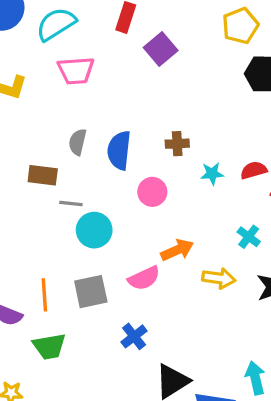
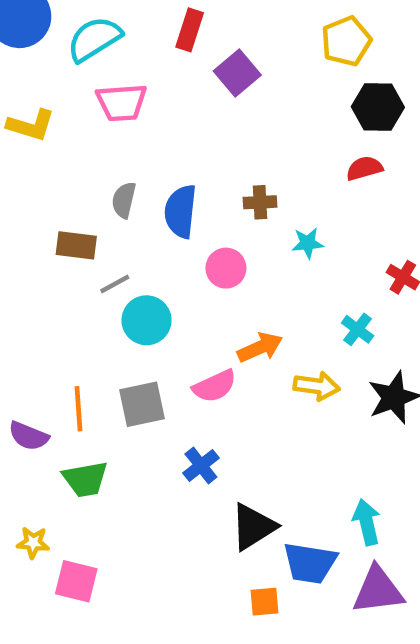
red semicircle: (254, 170) -> (364, 168), moved
gray line: (71, 203) -> (115, 284), turned -35

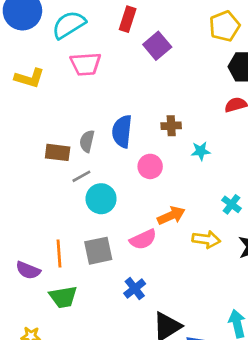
gray semicircle: (124, 200) -> (87, 141), moved

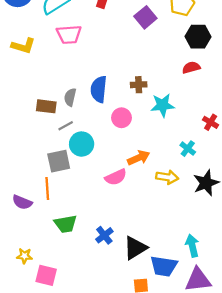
purple square: (157, 46) -> (145, 17), moved
cyan star: (201, 151) -> (163, 105), size x1.5
gray square: (98, 251) -> (59, 161), moved
blue cross: (135, 289) -> (104, 235), moved
green trapezoid: (63, 297) -> (66, 224), moved

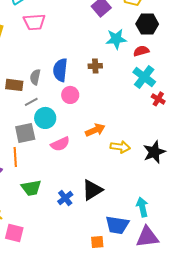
cyan star: (163, 105) -> (116, 39), moved
pink circle: (122, 118) -> (70, 95), moved
cyan cross: (188, 149) -> (144, 77), moved, size x1.6
pink semicircle: (116, 177) -> (60, 144), moved
black triangle: (135, 248) -> (92, 190), moved

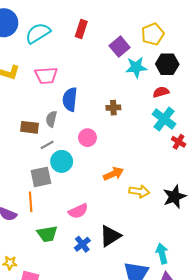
pink trapezoid: (34, 22) -> (46, 76), moved
cyan star: (116, 39) -> (136, 67), moved
blue semicircle: (60, 70) -> (70, 99), moved
pink semicircle: (60, 144) -> (78, 211), moved

